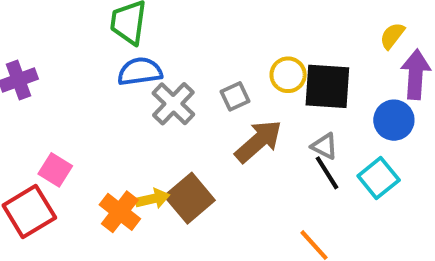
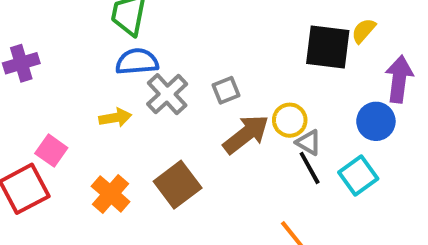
yellow semicircle: (392, 36) -> (364, 31), moved
yellow circle: (288, 75) -> (290, 120), moved
black square: (327, 86) -> (328, 47), moved
yellow arrow: (153, 199) -> (115, 118), moved

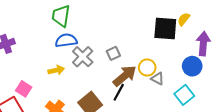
black line: (310, 168) -> (119, 92), moved, turned 60

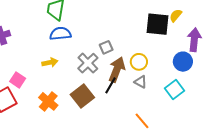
gray cross: (83, 57) -> (88, 63), moved
brown arrow: (125, 76) -> (117, 70), turned -30
gray triangle: (157, 79) -> (141, 82), moved

